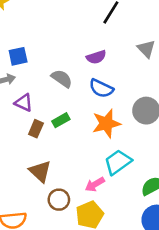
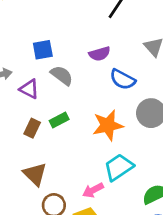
blue square: (18, 56) -> (43, 50), moved
blue semicircle: (101, 88) -> (123, 79), moved
purple triangle: (24, 103) -> (29, 89), moved

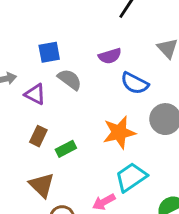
green rectangle: (59, 120) -> (66, 149), moved

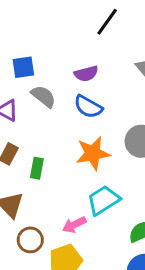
blue semicircle: (135, 83) -> (88, 107), moved
green rectangle: (66, 149) -> (37, 168), turned -54

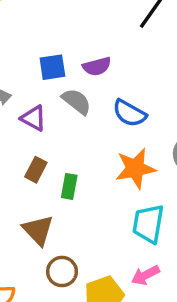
purple semicircle: (86, 74) -> (97, 66), moved
cyan trapezoid: (103, 200) -> (148, 224), turned -48
pink arrow: (74, 225) -> (145, 275), moved

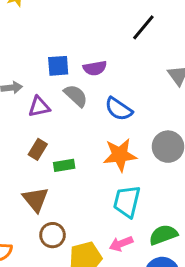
purple triangle: (34, 118) -> (39, 107), turned -45
green rectangle: (69, 186) -> (64, 165), turned 66

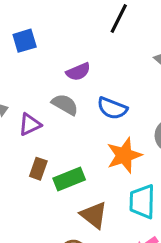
blue square: (58, 66) -> (25, 41), moved
green rectangle: (64, 165) -> (69, 179), size x1.4
brown triangle: (36, 199) -> (94, 215), moved

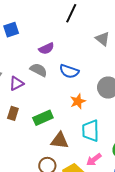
orange star: (124, 155) -> (78, 101), size x0.7
brown rectangle: (38, 169) -> (13, 113), moved
brown triangle: (94, 215) -> (60, 141), turned -30

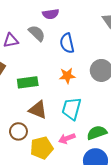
blue semicircle: (69, 71) -> (67, 43), turned 42

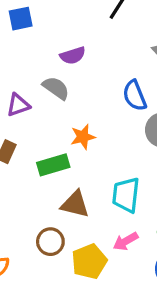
blue semicircle: (67, 43) -> (135, 96), moved
orange star: (67, 76) -> (83, 137), moved

